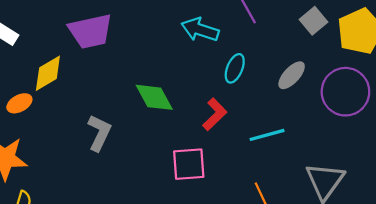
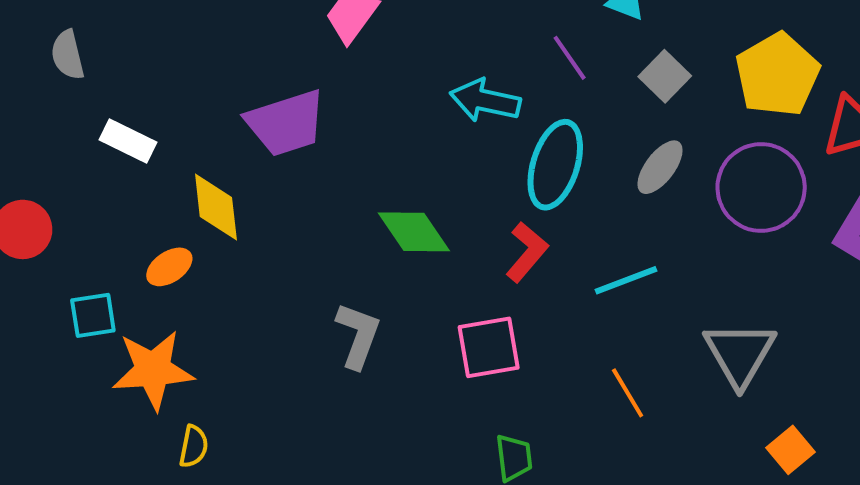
gray square: (313, 21) -> (665, 76), moved
cyan ellipse: (235, 68) -> (555, 165), size x1.6
yellow diamond: (48, 73) -> (216, 207), turned -60
gray L-shape: (99, 133) -> (358, 335), moved

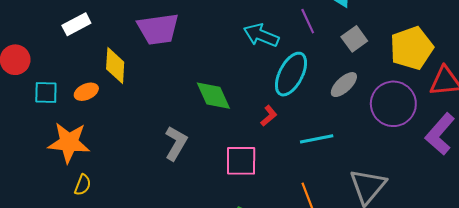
white rectangle: (128, 141) -> (76, 24), turned -64
red L-shape: (527, 252) -> (269, 116), size x0.7
cyan square: (93, 315) -> (46, 92), moved

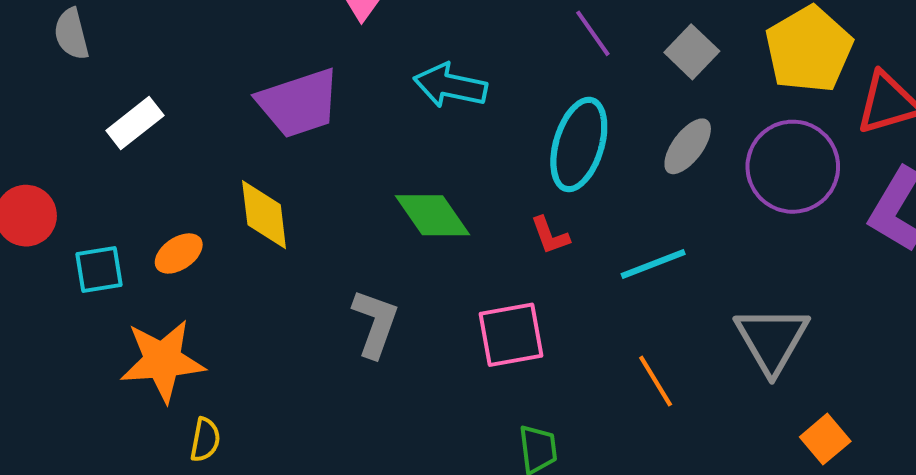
cyan arrow: (261, 35) -> (450, 86), moved
yellow diamond: (115, 65) -> (264, 215), moved
red L-shape: (269, 116) -> (550, 235), turned 120

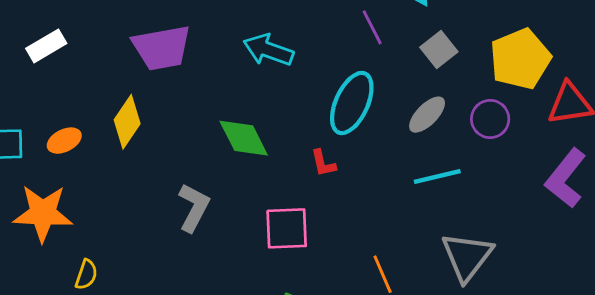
purple circle: (793, 167) -> (490, 119), moved, size x0.6
yellow diamond: (264, 215) -> (127, 122), turned 33
cyan line: (653, 264) -> (437, 176), moved
yellow semicircle: (205, 440) -> (86, 275), moved

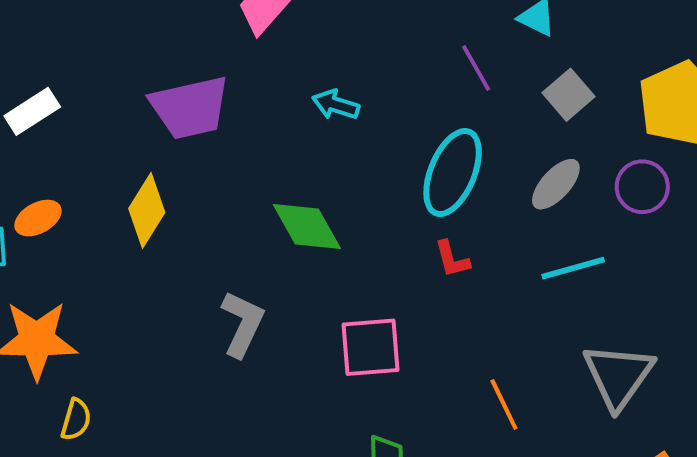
cyan arrow: (268, 50) -> (336, 105), size x0.7
orange ellipse: (64, 141) -> (38, 218), moved
red L-shape: (323, 163) -> (452, 259), moved
yellow semicircle: (86, 275) -> (76, 420), moved

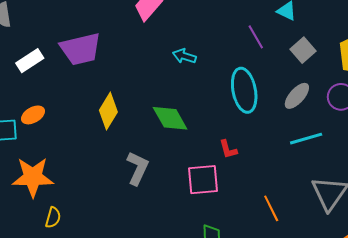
purple trapezoid: (190, 107) -> (81, 49), moved
cyan ellipse: (453, 172) -> (244, 90), turned -33
yellow diamond: (147, 210) -> (108, 111), moved
red L-shape: (452, 259) -> (228, 149), moved

